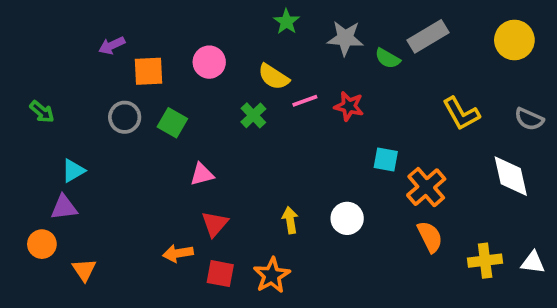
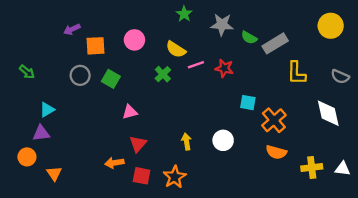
gray rectangle: (428, 36) -> (275, 43), moved
yellow L-shape: (461, 114) -> (296, 73), turned 30
orange semicircle: (430, 237) -> (276, 152), turned 132

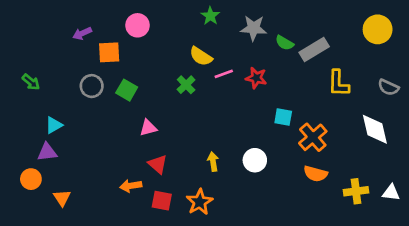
pink circle: (134, 40) -> (137, 25), moved
red triangle: (138, 144) -> (158, 164), turned -30

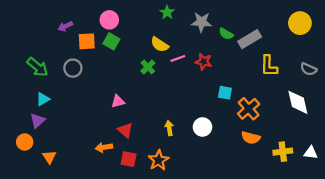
green arrow: (31, 82) -> (38, 67), moved, size x1.5
green square: (127, 90) -> (111, 41), moved
purple triangle: (47, 152) -> (38, 121), turned -35

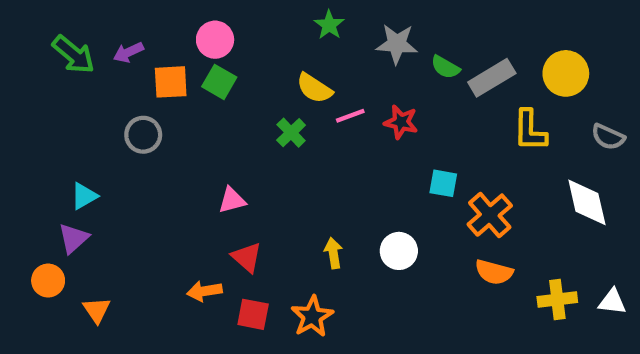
yellow circle: (300, 23) -> (566, 73), moved
green arrow: (38, 67) -> (73, 54), moved

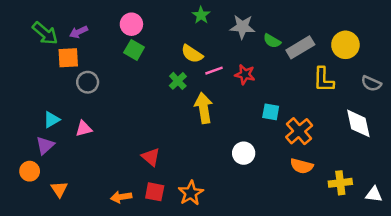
orange square: (171, 82) -> (68, 58), moved
pink triangle: (232, 200) -> (84, 129), moved
yellow arrow: (333, 253) -> (204, 108), moved, size x1.6
orange arrow: (204, 291) -> (121, 197), moved
white triangle: (612, 302) -> (374, 194), moved

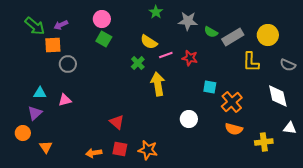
cyan triangle: (52, 120) -> (40, 93), turned 32
orange star: (191, 193) -> (148, 150), turned -30
white triangle: (374, 194) -> (290, 128), moved

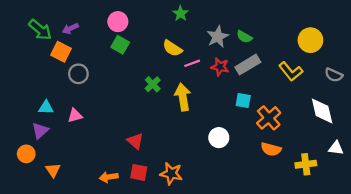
gray star: (188, 21) -> (218, 37), moved, turned -30
gray rectangle: (233, 37) -> (248, 65), moved
orange square: (53, 45) -> (61, 52), turned 30
yellow L-shape: (251, 62) -> (291, 71), turned -40
green cross: (138, 63) -> (153, 84), moved

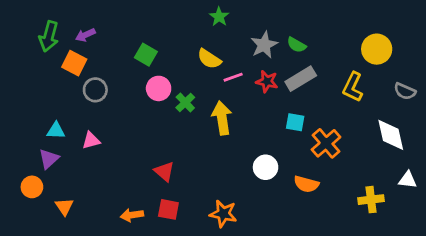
pink circle: (118, 22) -> (159, 88), moved
green arrow: (40, 30) -> (49, 36), turned 65
yellow L-shape: (291, 71) -> (353, 87), turned 65
orange semicircle: (271, 149) -> (306, 184), moved
orange star: (171, 174) -> (223, 214), moved

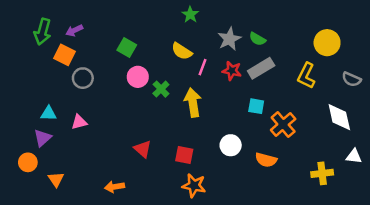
pink line: (233, 77) -> (202, 67), turned -49
red square: (168, 209) -> (184, 155), moved

